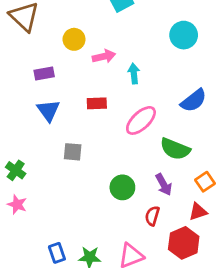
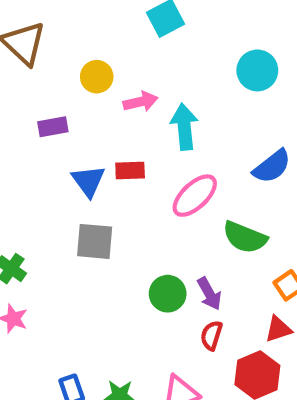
cyan arrow: (134, 73) -> (184, 127), size x1.5
blue triangle: (48, 111) -> (88, 181), moved
gray square: (73, 152) -> (95, 241), size x1.4
purple arrow: (164, 185) -> (209, 294), moved

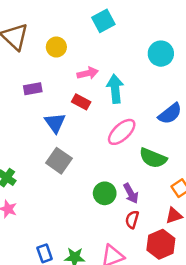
yellow circle: (97, 77) -> (56, 47), moved
red rectangle: (130, 171) -> (81, 102), moved, turned 30
gray square: (95, 241) -> (59, 161), turned 30

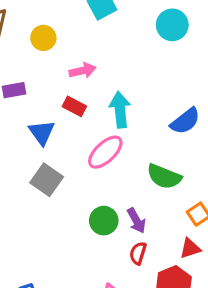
cyan circle: (161, 54) -> (172, 25), moved
cyan arrow: (115, 89) -> (120, 110), moved
pink ellipse: (122, 132) -> (105, 152), moved

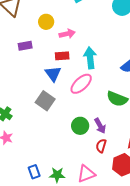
yellow circle: (43, 38) -> (46, 22), moved
red rectangle: (74, 106) -> (62, 56), turned -32
blue triangle: (42, 133) -> (53, 74), moved

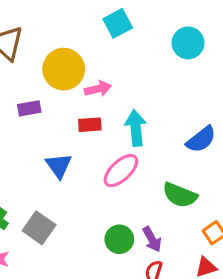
yellow circle: (46, 22) -> (64, 69), size x1.6
blue triangle: (53, 74) -> (59, 166), moved
gray square: (45, 101) -> (39, 228), moved

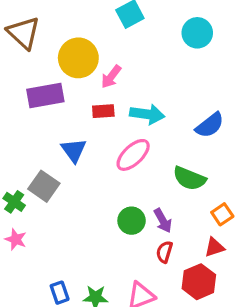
pink arrow: (98, 89) -> (111, 77), turned 140
purple rectangle: (29, 108) -> (45, 95), size x1.6
cyan arrow: (136, 128) -> (147, 114), turned 104
gray square: (39, 228) -> (44, 186), moved

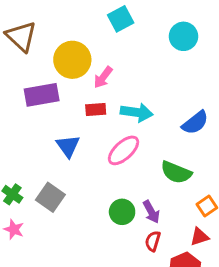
gray square: (44, 186) -> (50, 197), moved

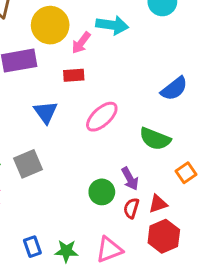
cyan arrow: (137, 112) -> (112, 25), moved
gray square: (50, 197) -> (28, 164), turned 32
green circle: (122, 212) -> (102, 192), moved
red triangle: (200, 237) -> (158, 204), moved

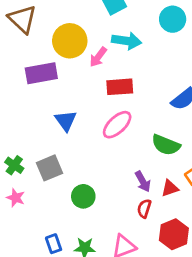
red rectangle: (74, 75) -> (120, 87), moved, size x1.4
green circle: (102, 192) -> (83, 196), moved
red triangle: (158, 204) -> (170, 188), moved

